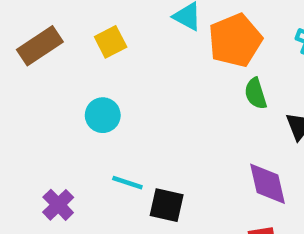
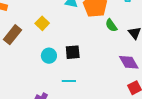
black square: (167, 205) -> (73, 52), moved

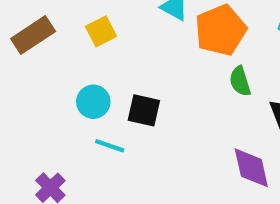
cyan line: (69, 81) -> (110, 146), moved

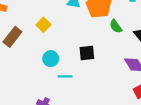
black square: (144, 110) -> (87, 53), moved

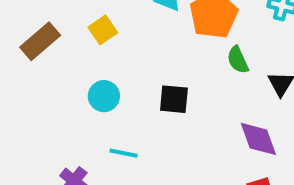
cyan line: (65, 76) -> (123, 153), moved

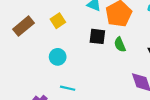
green semicircle: (238, 60) -> (120, 45), moved
black square: (174, 99) -> (97, 36), moved

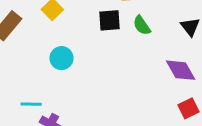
cyan line: (68, 88) -> (31, 104), moved

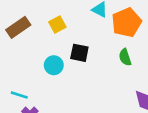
black square: (109, 20) -> (79, 53), moved

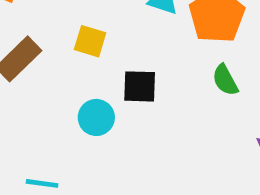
yellow square: (57, 25) -> (90, 41), turned -35

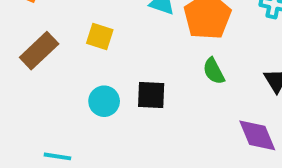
black square: (140, 86) -> (151, 95), moved

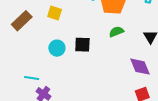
green semicircle: (214, 71) -> (116, 32), turned 96

